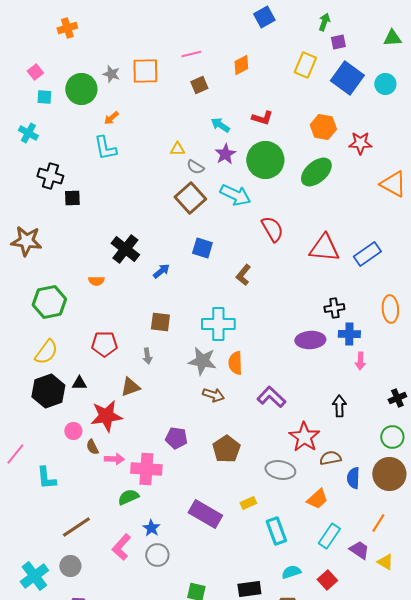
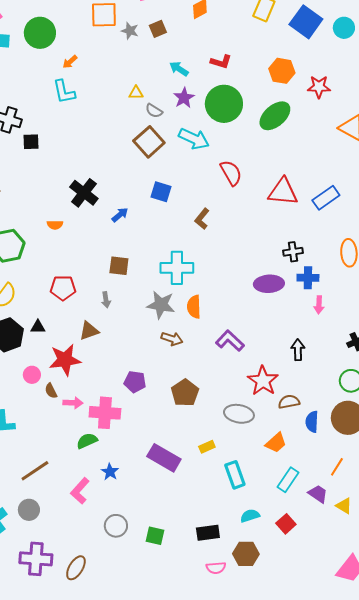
gray star: (111, 74) -> (130, 31), moved
gray circle: (157, 555) -> (116, 526), moved

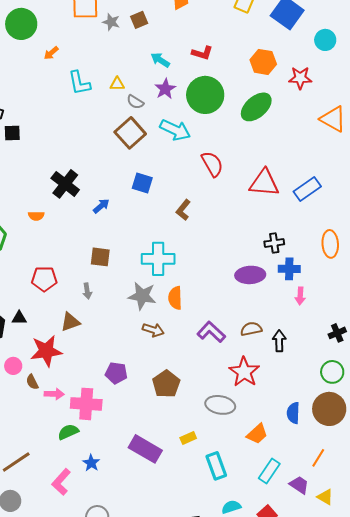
cyan circle: (344, 28) -> (325, 40), moved
cyan L-shape: (64, 92) -> (79, 83), moved
brown semicircle: (289, 402) -> (251, 329), moved

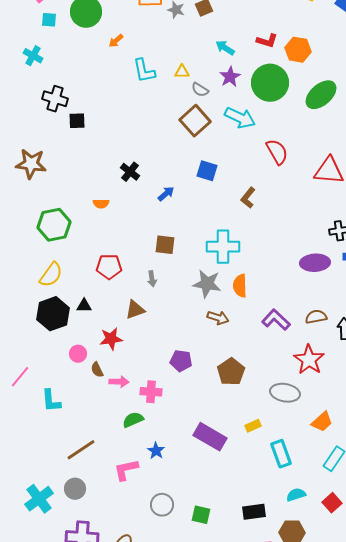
orange hexagon: (263, 62) -> (298, 50), moved
black cross: (65, 184) -> (130, 172), size x0.7
red star: (46, 351) -> (111, 339), size x0.7
pink cross: (86, 404) -> (151, 392), size x0.7
pink L-shape: (61, 482) -> (126, 470), turned 36

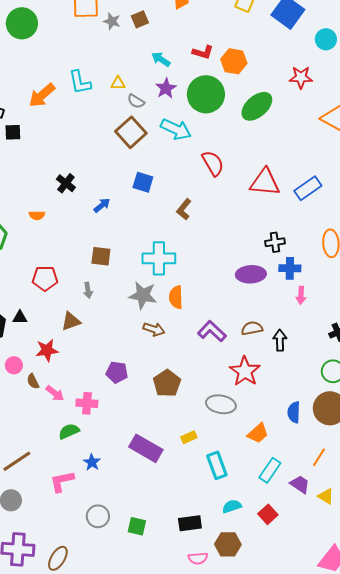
orange arrow: (116, 41) -> (42, 95), moved, size x1.8
pink arrow: (119, 382) -> (55, 393), turned 36

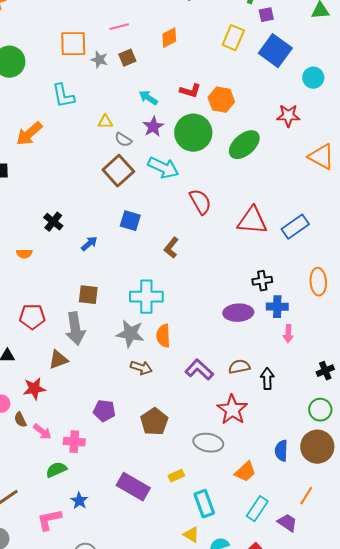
cyan L-shape: (80, 82) -> (63, 96), moved
gray arrow: (88, 290) -> (75, 329), size x2.0
yellow triangle: (326, 496) -> (191, 535), moved

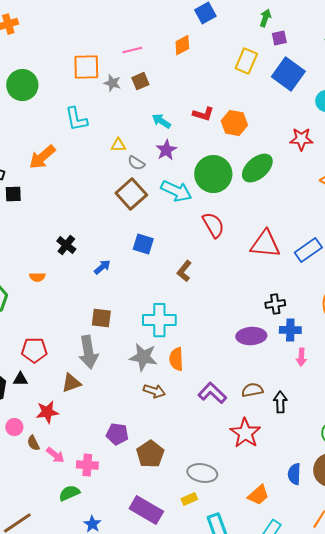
orange diamond: (169, 38) -> (182, 45), moved
green circle: (193, 133) -> (213, 174), moved
red pentagon: (32, 317) -> (34, 350), moved
brown pentagon: (154, 422) -> (150, 454), moved
gray ellipse: (208, 443) -> (202, 473), moved

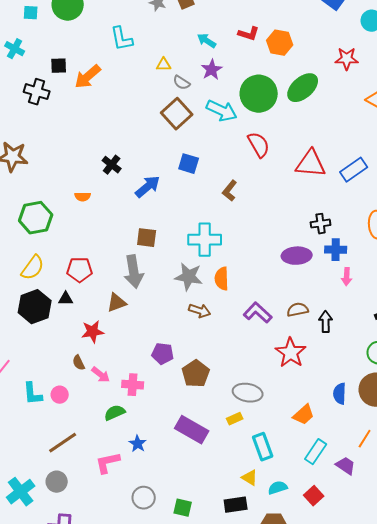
black square: (13, 194) -> (59, 66), moved
blue arrow: (102, 267) -> (148, 187), size x1.5
pink circle: (14, 427) -> (60, 395), moved

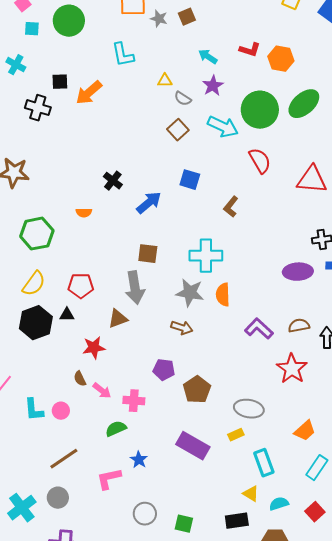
brown square: (177, 114) -> (178, 130), size x0.7
brown arrow: (200, 311) -> (182, 328), moved

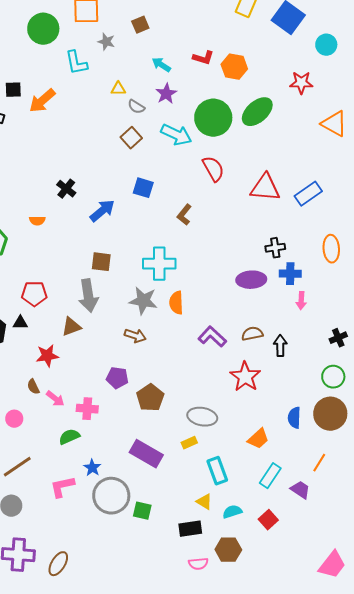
gray star: (159, 19) -> (106, 42), moved
green circle: (69, 21) -> (43, 29), moved
gray circle: (145, 514) -> (111, 496), moved, size x1.6
green square: (184, 524) -> (142, 511), moved

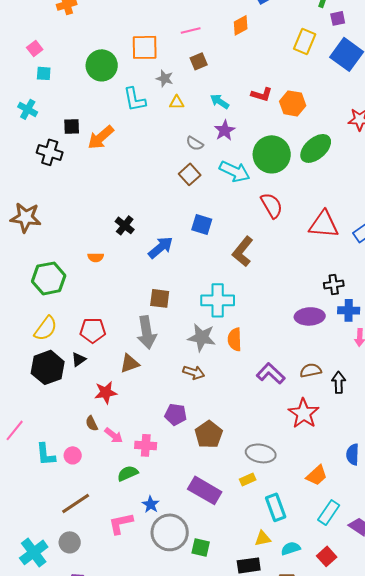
yellow triangle: (118, 89) -> (177, 102), moved
brown L-shape: (184, 215) -> (243, 251), size x1.4
black triangle: (20, 323) -> (79, 359), turned -35
yellow triangle: (204, 502) -> (263, 538), turned -42

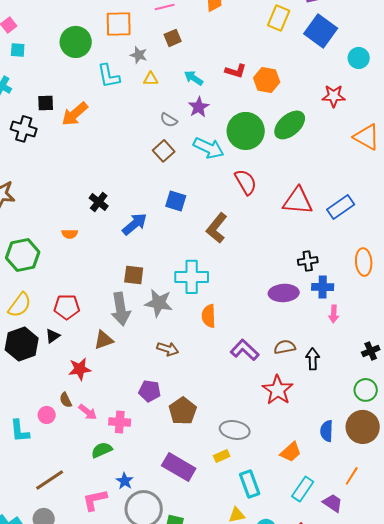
gray star: (202, 337) -> (159, 303), moved
pink circle: (73, 455) -> (47, 415), moved

